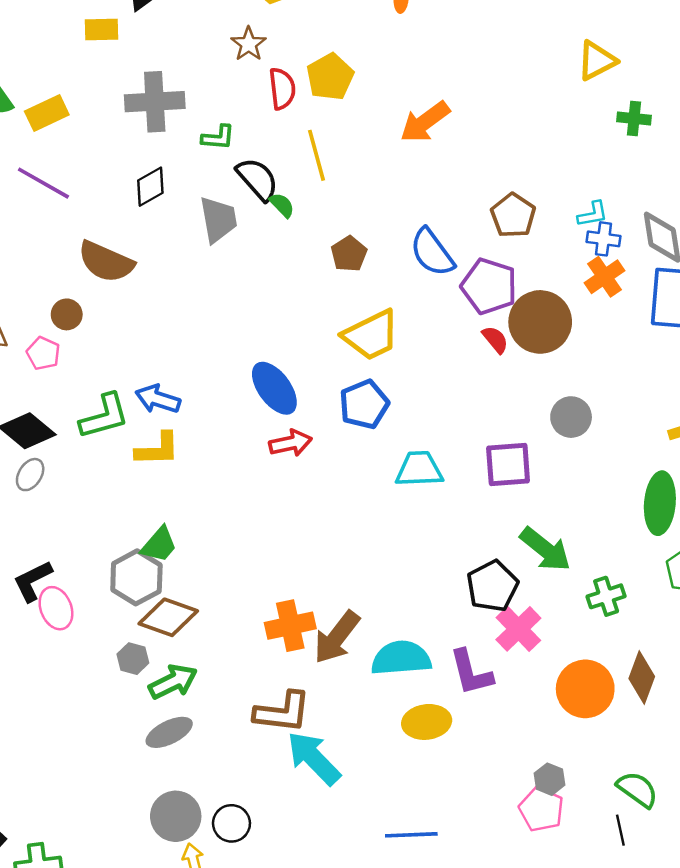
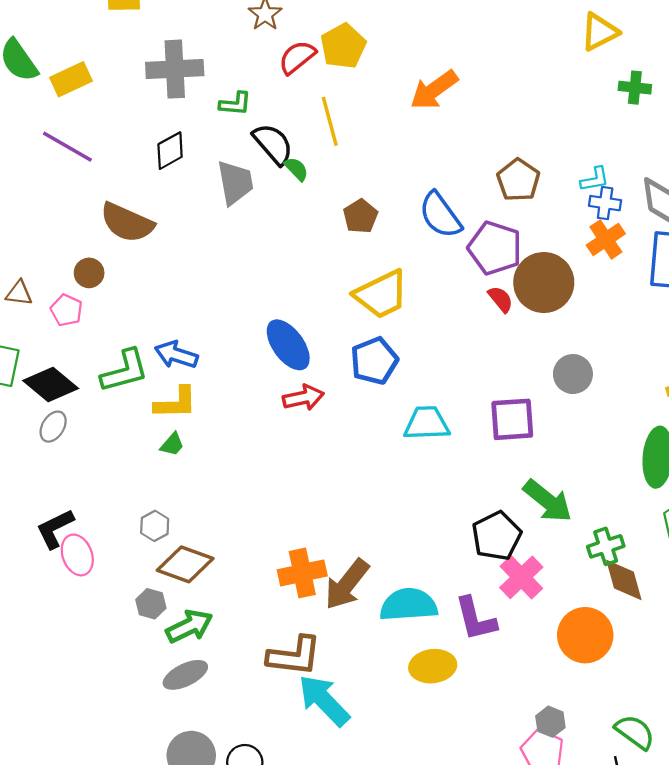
red semicircle: (282, 89) -> (297, 57), turned -123
green trapezoid: (159, 545) -> (172, 444), moved, size x0.7
gray hexagon: (136, 577) -> (155, 526), size x0.6
brown diamond: (642, 678) -> (624, 580), moved, turned -36

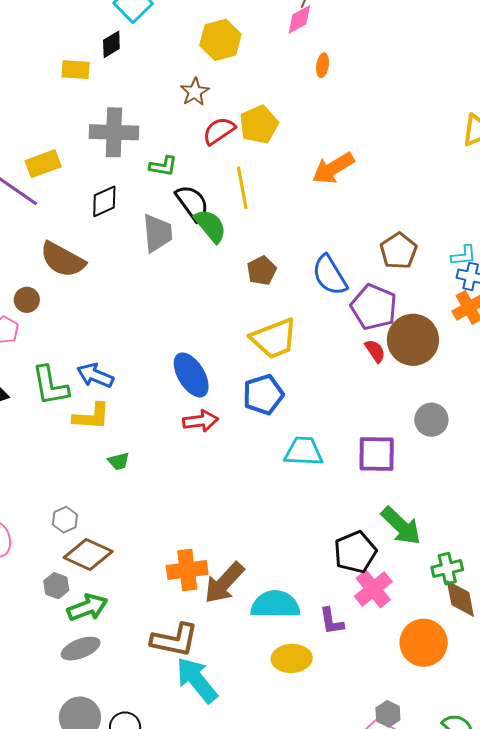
yellow rectangle: (71, 79) -> (43, 164), moved
green semicircle: (296, 169) -> (210, 226), size x1.6
green L-shape: (125, 371) -> (50, 386), turned 90
green trapezoid: (172, 444) -> (119, 461), moved, turned 30
purple L-shape: (476, 619) -> (331, 621), size x0.7

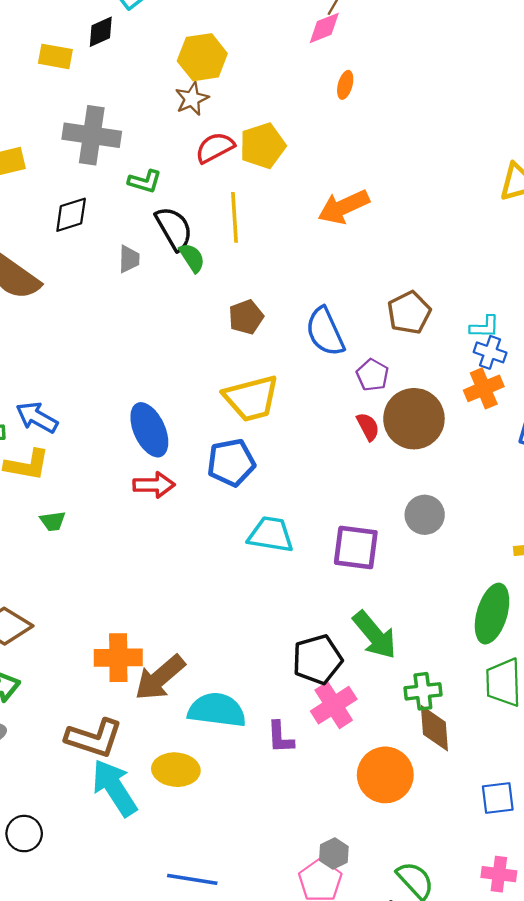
yellow hexagon: (220, 40) -> (202, 57), moved
green semicircle: (210, 226) -> (192, 258), size x0.7
gray trapezoid: (157, 233) -> (129, 259), size x0.6
purple pentagon: (374, 307) -> (372, 375), size x0.6
yellow ellipse: (292, 658) -> (176, 770), moved

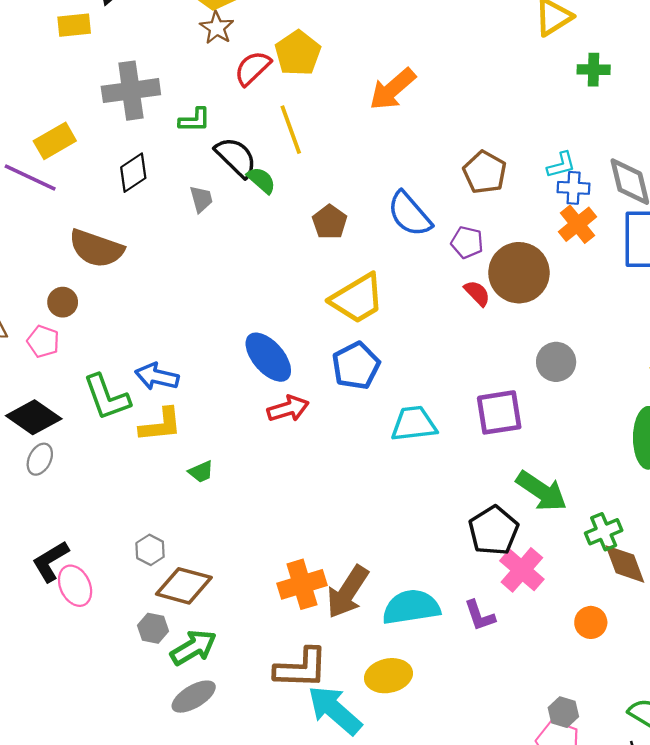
orange circle: (385, 775) -> (591, 622), size x0.6

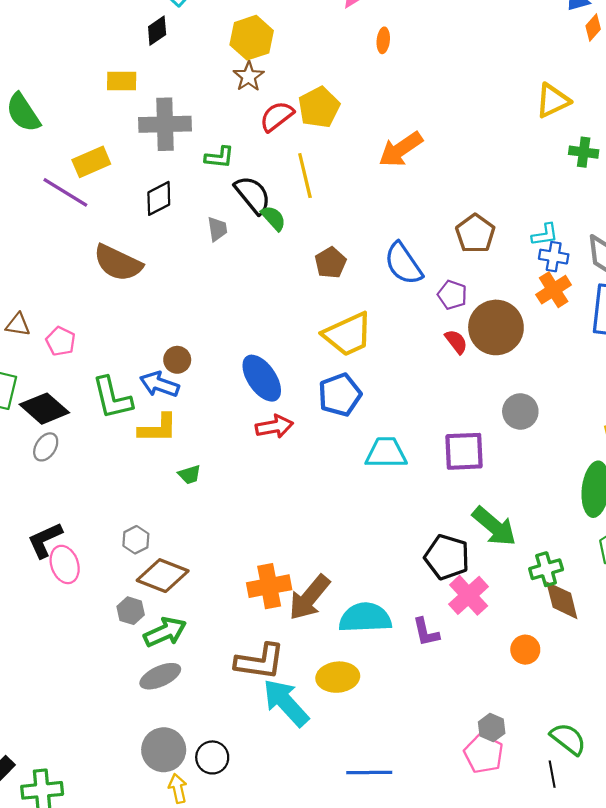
yellow rectangle: (74, 25) -> (122, 81), moved
brown circle: (63, 302) -> (177, 360), moved
black pentagon: (493, 531) -> (447, 557), turned -30

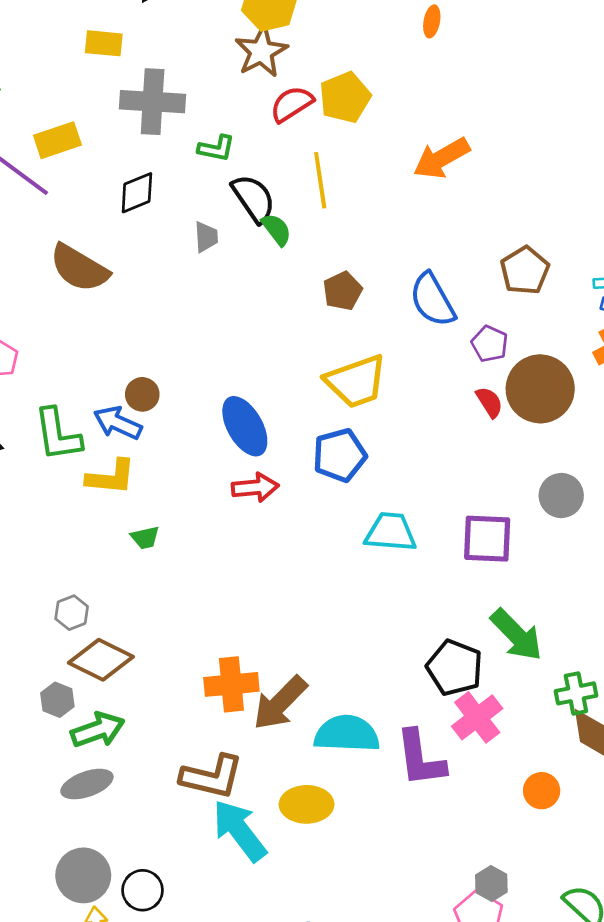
brown star: (249, 76) -> (261, 51), size x1.4
purple L-shape: (426, 632) -> (420, 758), size x1.6

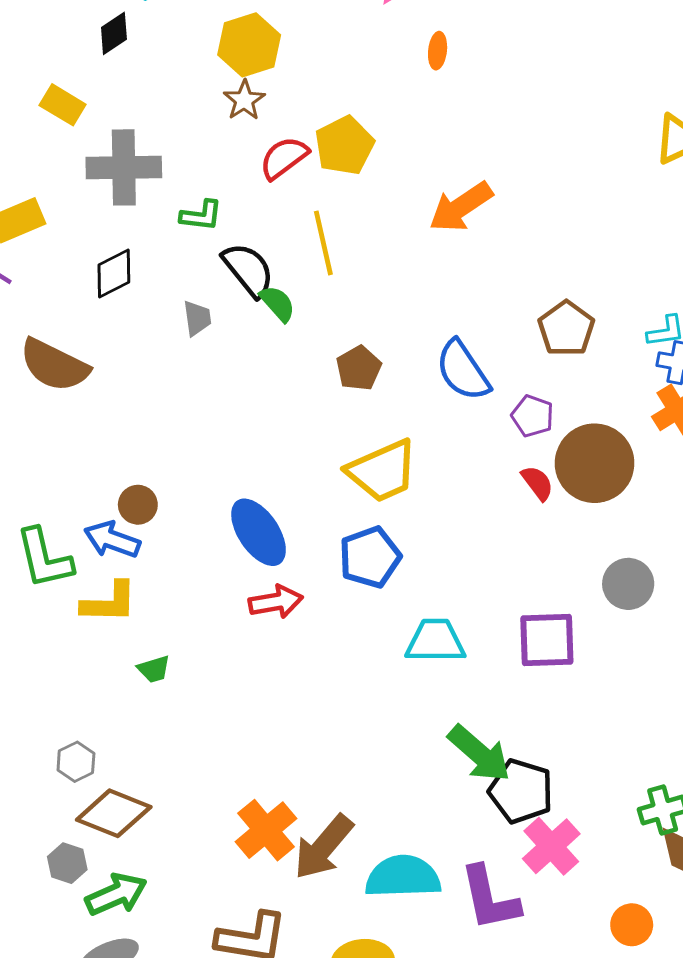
yellow rectangle: (104, 43) -> (63, 105), turned 30
brown star: (261, 51) -> (244, 100), size x0.7
green arrow: (516, 635) -> (479, 754), moved
orange cross: (231, 684) -> (266, 830), turned -30

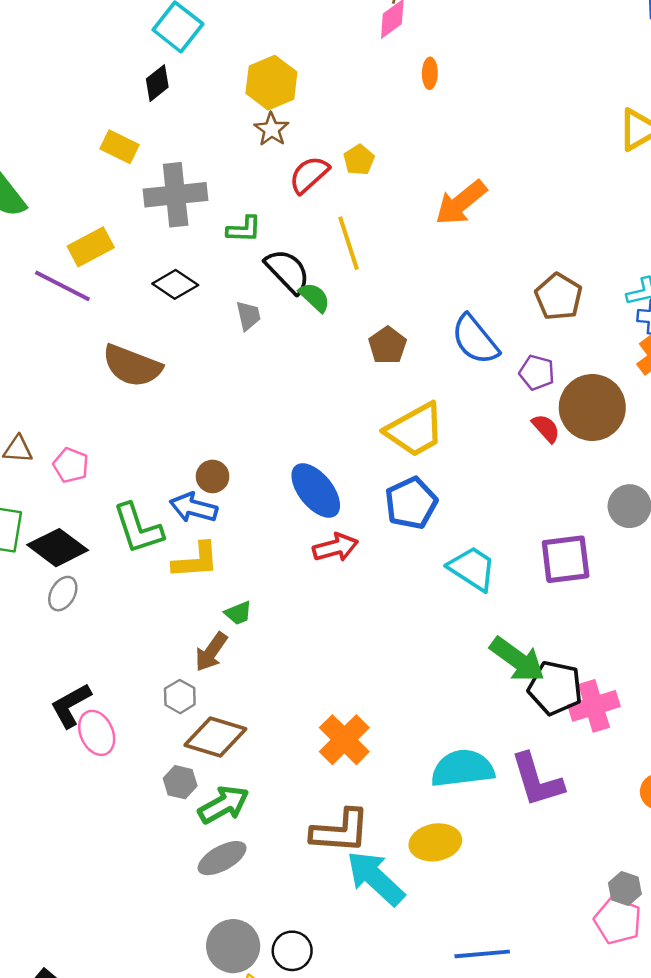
yellow pentagon: (344, 146) -> (359, 160), size x0.6
black diamond: (114, 273) -> (175, 284), turned 66
cyan trapezoid: (435, 641) -> (472, 568), turned 38
pink cross: (551, 846) -> (594, 706), moved, turned 30
brown arrow: (323, 847) -> (211, 652), moved, size x0.7

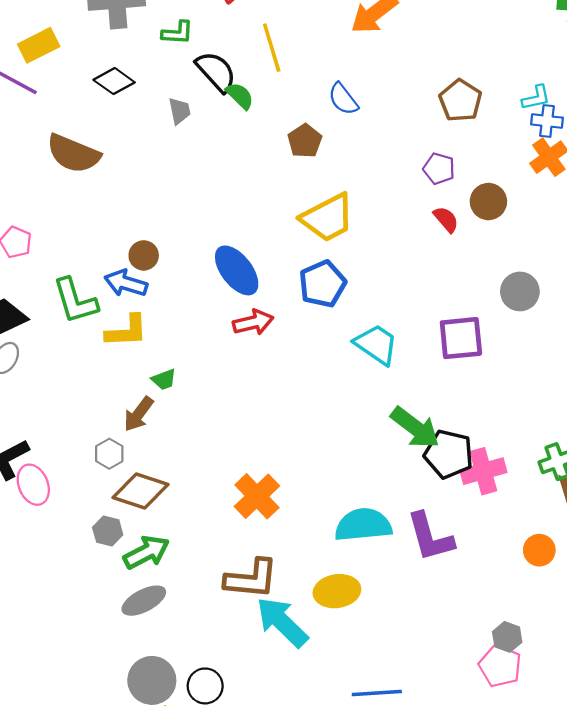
blue semicircle: (475, 340) -> (343, 99), moved, size x0.7
brown circle: (592, 407) -> (488, 202), size x0.6

